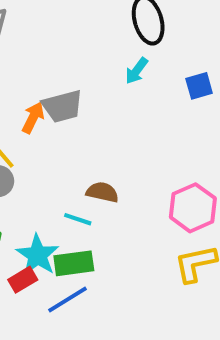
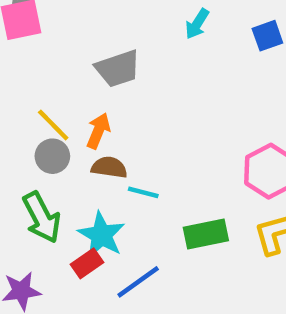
orange arrow: (33, 118) -> (98, 131), moved
brown semicircle: (102, 192) -> (109, 167), moved
green rectangle: (74, 263) -> (206, 234), moved

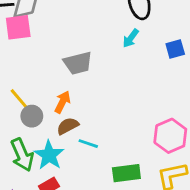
yellow line: (53, 125) -> (20, 100), moved
brown semicircle: (109, 167) -> (68, 126), turned -40
cyan star: (102, 235) -> (49, 155), moved

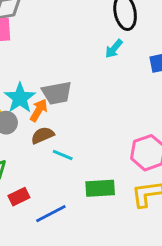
gray trapezoid: (78, 63) -> (57, 93), moved
cyan star: (49, 155) -> (20, 98), moved

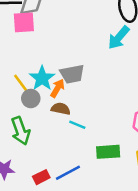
cyan arrow: (114, 49) -> (119, 38), size x1.5
brown semicircle: (43, 135) -> (61, 109), turned 36
red rectangle: (19, 197) -> (41, 177), moved

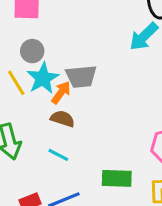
gray circle: (31, 99) -> (32, 51), moved
cyan line: (77, 125) -> (58, 155), moved

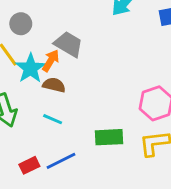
gray trapezoid: (81, 77) -> (68, 44), turned -140
cyan star: (43, 78) -> (30, 68), moved

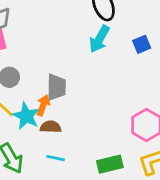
gray trapezoid: (68, 44) -> (56, 87), turned 72

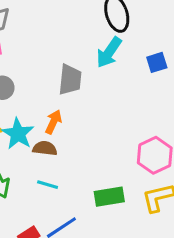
gray trapezoid: (56, 87) -> (70, 80), moved
orange arrow: (43, 105) -> (53, 122), moved

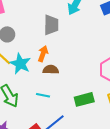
brown semicircle: (45, 148) -> (51, 70), moved

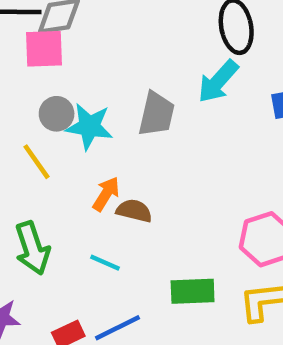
orange arrow: (43, 54) -> (106, 194), moved
cyan star: (20, 64) -> (89, 126), moved, turned -30

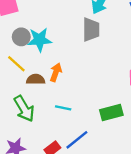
gray trapezoid: (157, 114) -> (91, 30), moved
brown semicircle: (134, 211) -> (36, 79), moved

